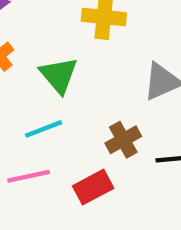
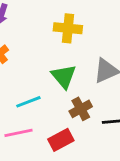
green triangle: (59, 75) -> (64, 76), moved

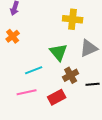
yellow cross: (68, 28) -> (73, 19), moved

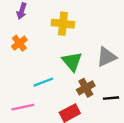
yellow cross: (73, 19) -> (63, 24), moved
pink line: (27, 92) -> (23, 107), moved

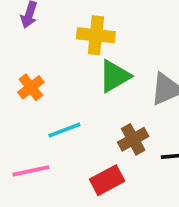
orange cross: (19, 43) -> (31, 87), moved
green triangle: (72, 61) -> (115, 76), moved, turned 40

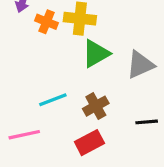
orange cross: (31, 87) -> (47, 22), moved, turned -30
brown cross: (133, 139) -> (96, 106), moved

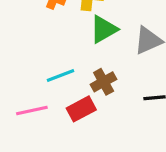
red rectangle: (89, 143) -> (81, 109), moved

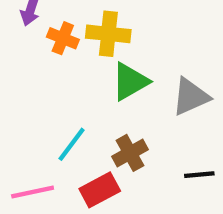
cyan line: (61, 75) -> (72, 144), turned -32

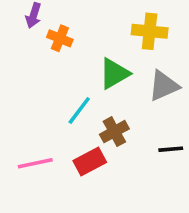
yellow cross: (108, 34) -> (150, 31), moved
cyan line: (72, 144) -> (79, 110), moved

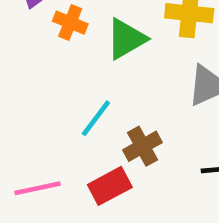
green triangle: (114, 74) -> (126, 39), moved

